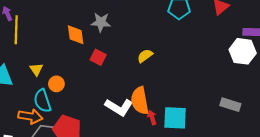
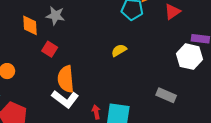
yellow semicircle: (145, 56) -> (119, 50), moved
orange semicircle: (140, 101) -> (66, 79), moved
gray rectangle: (230, 105) -> (166, 95), moved

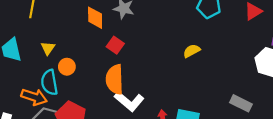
orange semicircle: (66, 79) -> (115, 79), moved

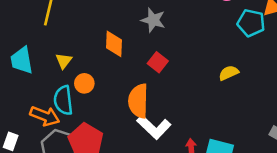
orange diamond: (95, 18) -> (114, 44), moved
red square: (115, 45) -> (158, 62), moved

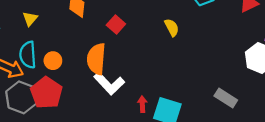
yellow semicircle: (229, 73) -> (172, 27), moved, turned 84
orange circle: (84, 83) -> (53, 61), moved

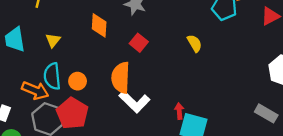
gray rectangle: (226, 98) -> (266, 113), moved
red arrow: (142, 104) -> (179, 111), moved

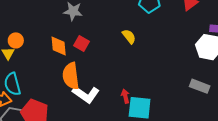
orange diamond: (99, 25) -> (59, 46), moved
orange circle: (78, 81) -> (16, 40), moved

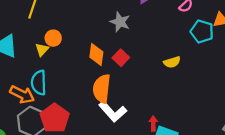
yellow semicircle: (129, 36) -> (172, 62), turned 98

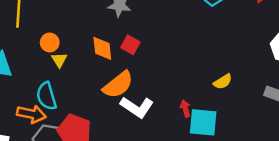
yellow triangle: (42, 50) -> (59, 60), moved
yellow semicircle: (172, 62) -> (223, 82), moved
orange semicircle: (102, 89) -> (118, 85), turned -120

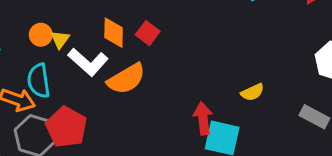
orange circle: (50, 43) -> (41, 35), moved
white L-shape: (137, 107) -> (88, 62), moved
red arrow: (185, 108) -> (203, 118), size x1.5

